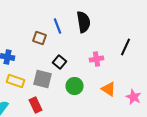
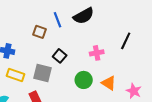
black semicircle: (84, 22) -> (84, 16), turned 70
green circle: (74, 86) -> (84, 80), moved

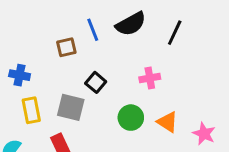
brown square: (40, 32) -> (66, 47), turned -32
black line: (126, 41) -> (175, 33), moved
yellow rectangle: (15, 75) -> (31, 110), turned 60

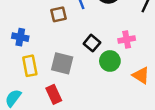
black square: (96, 82) -> (92, 43), moved
green circle: (131, 118) -> (110, 61), moved

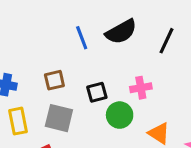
brown square: (59, 14) -> (54, 80), moved
black square: (92, 43) -> (97, 92), turned 35

